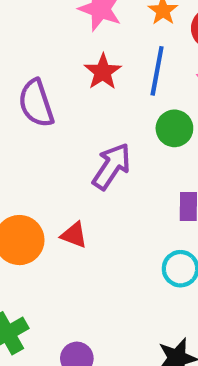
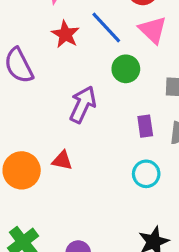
blue line: (157, 71) -> (106, 28), turned -45

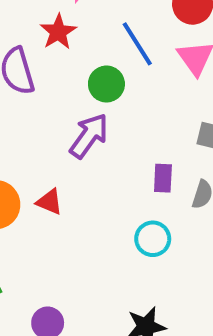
red star: (65, 34) -> (58, 32), moved
green circle: (126, 69) -> (106, 84), moved

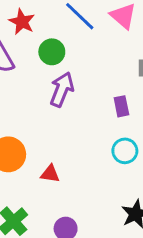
green circle: (106, 84) -> (52, 52), moved
red triangle: (49, 202) -> (50, 174), moved

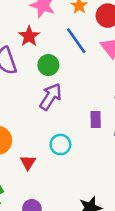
cyan circle: (125, 151) -> (60, 145), moved
red triangle: (50, 174) -> (28, 162), turned 42

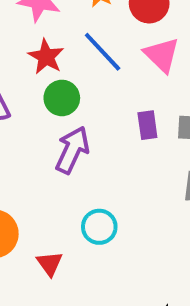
red star: (29, 36) -> (46, 57), moved
purple rectangle: (96, 119) -> (147, 125), moved

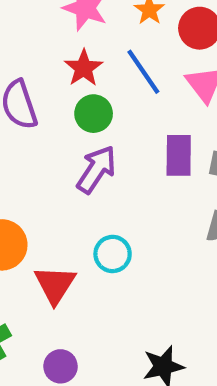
purple rectangle: (147, 125) -> (179, 155), size x1.4
red triangle: (50, 264) -> (55, 285), size x1.5

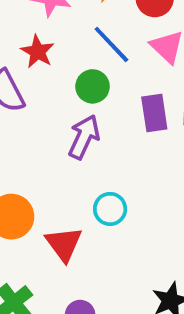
red star: (84, 68) -> (38, 52), moved
green circle: (94, 114) -> (93, 86), moved

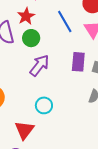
green circle: (93, 86) -> (31, 38), moved
red triangle: (64, 244) -> (24, 130), moved

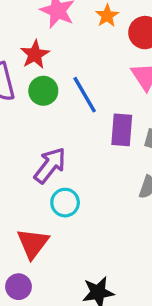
blue line: (65, 22) -> (85, 95), moved
purple arrow: (39, 65) -> (50, 165), moved

